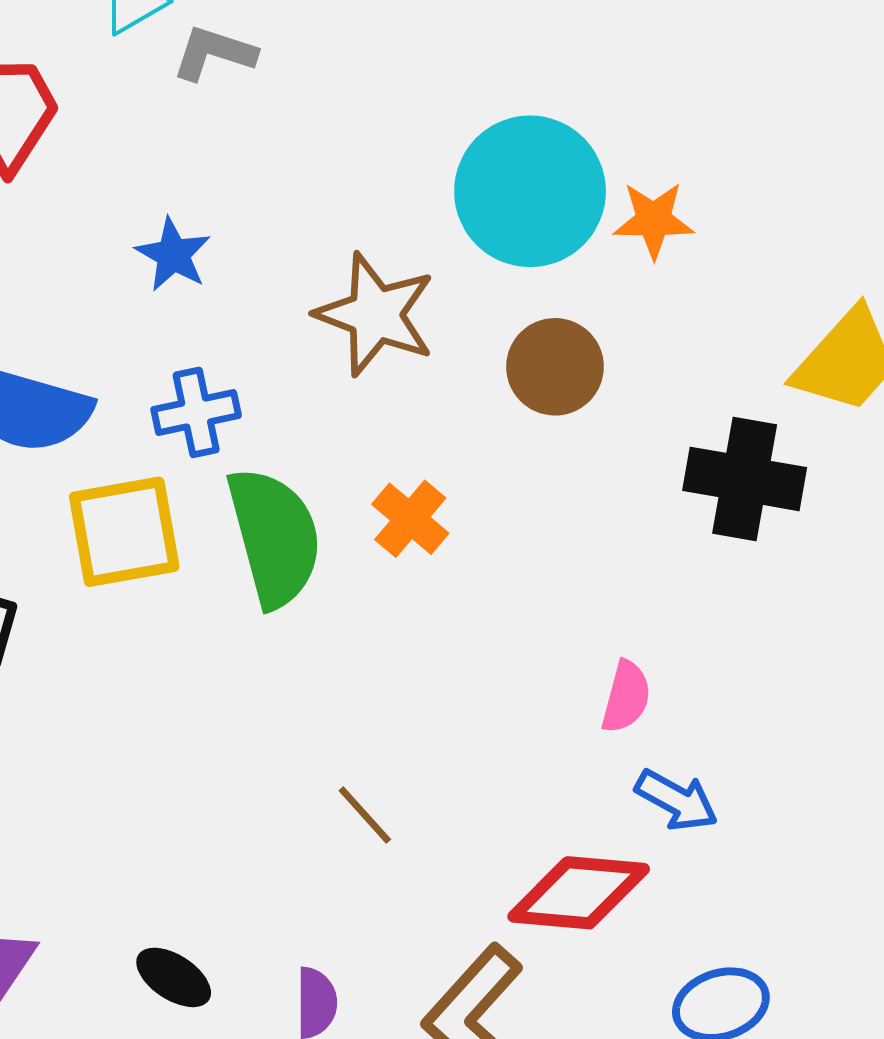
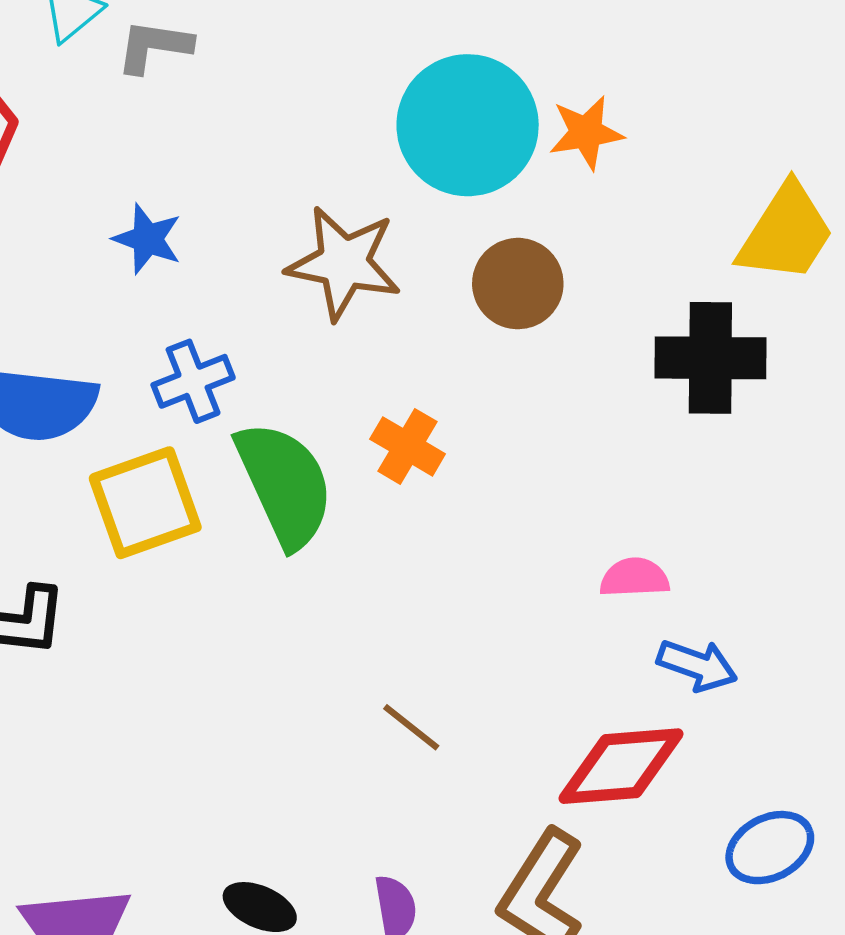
pink semicircle: (626, 697) -> (635, 578), turned -98

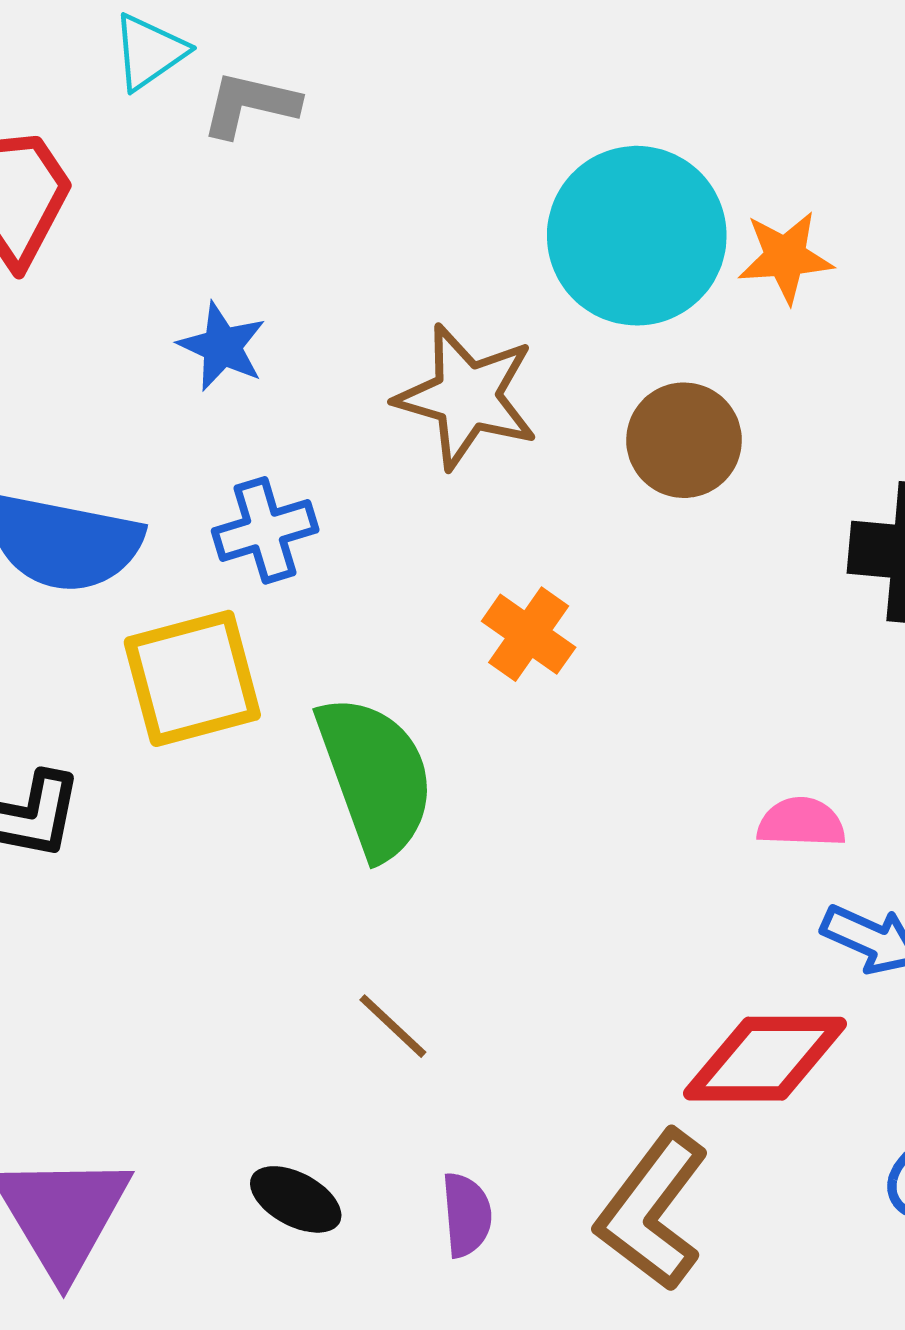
green semicircle: (285, 484) -> (375, 777), moved
brown line: (411, 727) -> (393, 1026), moved

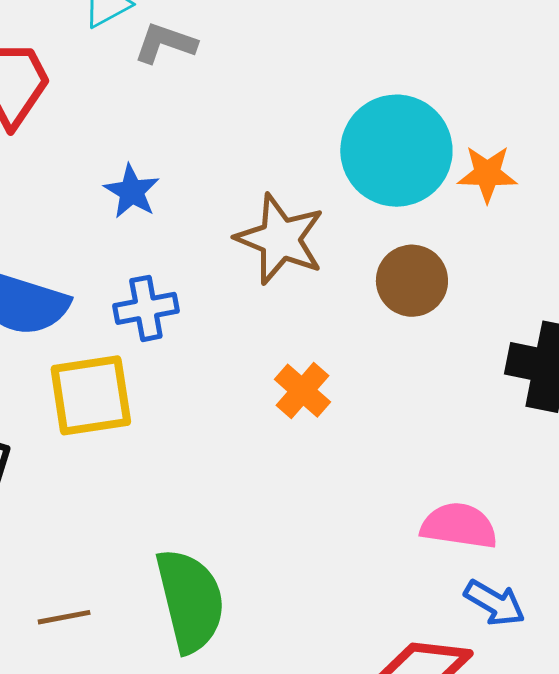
green semicircle: (375, 777) -> (190, 600), moved
pink semicircle: (801, 823) -> (459, 526), size x1.4
brown line: (393, 1026) -> (64, 617), moved, turned -60

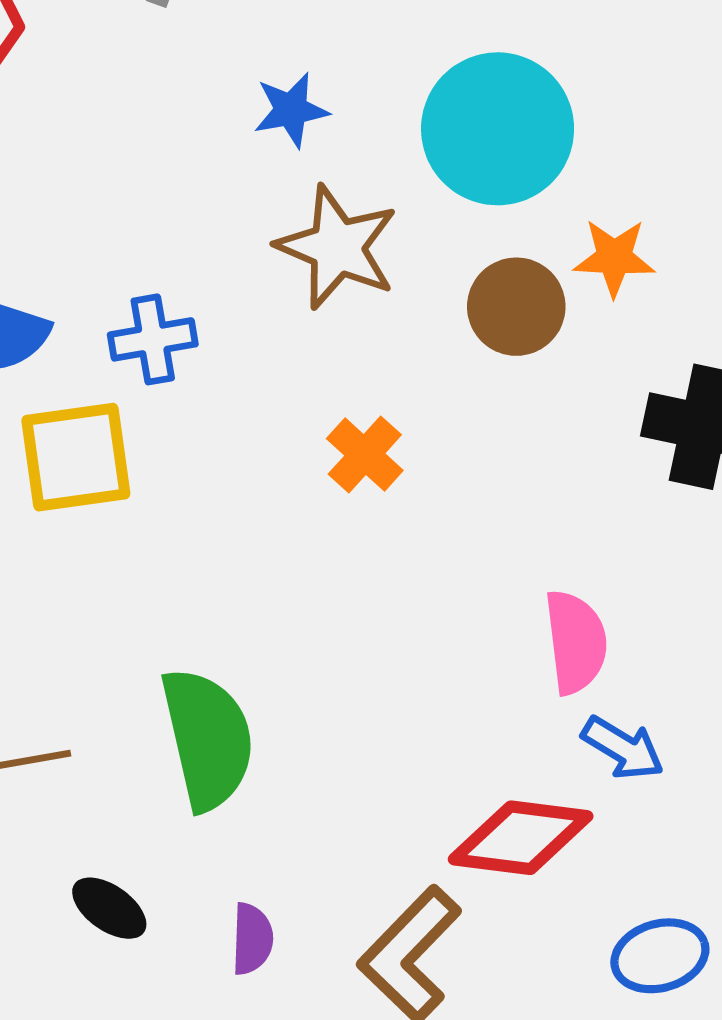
orange star: (487, 174) -> (614, 258), moved
blue star: (132, 191) -> (291, 110), moved, turned 30
pink semicircle: (459, 526) -> (576, 642), turned 74

